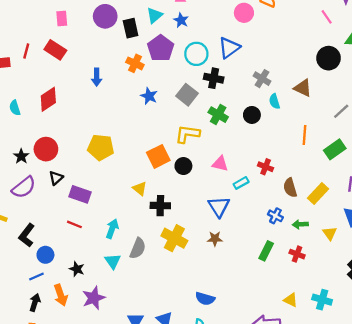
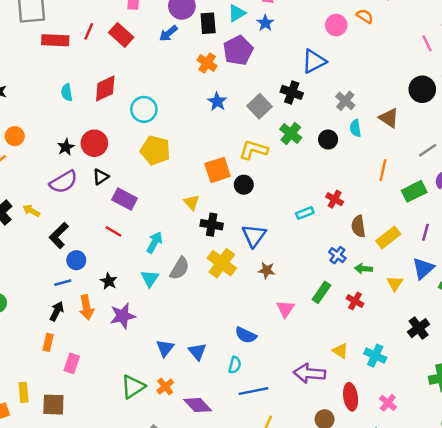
cyan circle: (196, 54) -> (144, 109), moved
blue arrow: (97, 77) -> (168, 33), moved, turned 42
pink triangle: (220, 164) -> (285, 309), moved, turned 42
blue triangle: (219, 207) -> (254, 236), moved

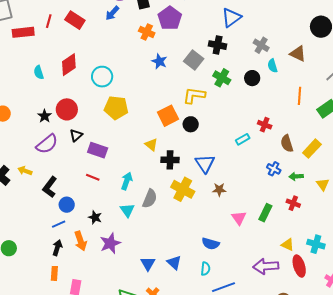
green rectangle: (321, 292) -> (265, 213), moved
red ellipse: (351, 397) -> (299, 266), moved

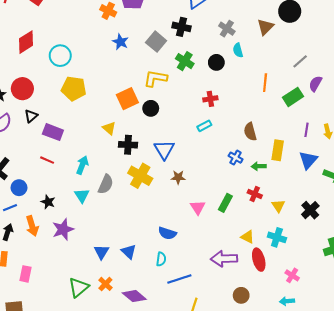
brown triangle: (298, 54) -> (265, 27), moved, turned 48
red cross: (265, 125) -> (210, 99), moved, turned -32
yellow rectangle: (312, 149) -> (278, 150), moved, turned -36
yellow triangle: (323, 184) -> (278, 206), moved

